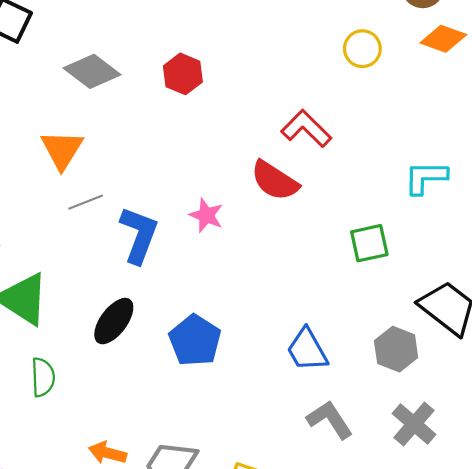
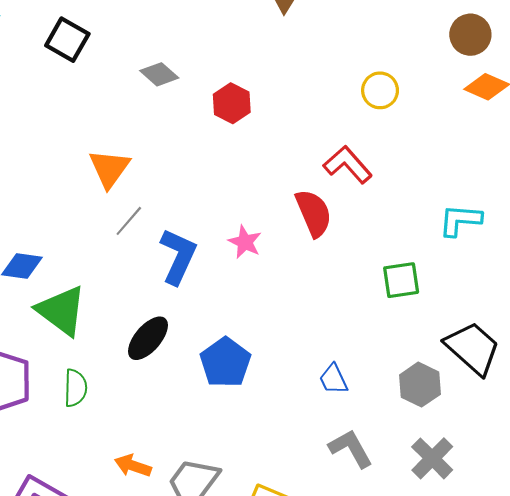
yellow circle: (362, 49) -> (380, 90), moved
gray diamond: (92, 71) -> (159, 74), moved, size x0.7
red semicircle: (275, 181) -> (314, 213), turned -150
gray line: (86, 202) -> (129, 221), turned -32
blue trapezoid: (307, 350) -> (334, 379), size x0.7

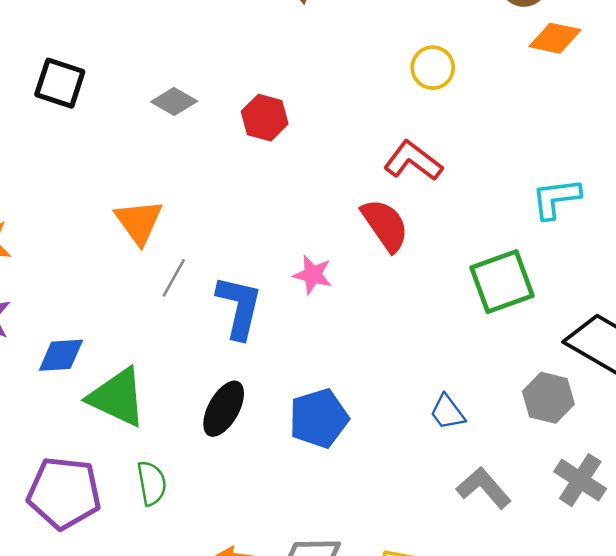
green square: (401, 280) -> (502, 282), size x1.4
blue pentagon: (225, 363) -> (319, 418), turned 30

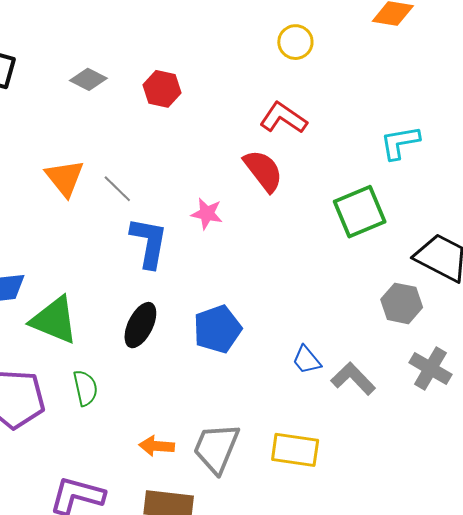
gray line: (174, 278) -> (117, 189), moved, turned -72
blue trapezoid: (448, 412) -> (307, 360), moved

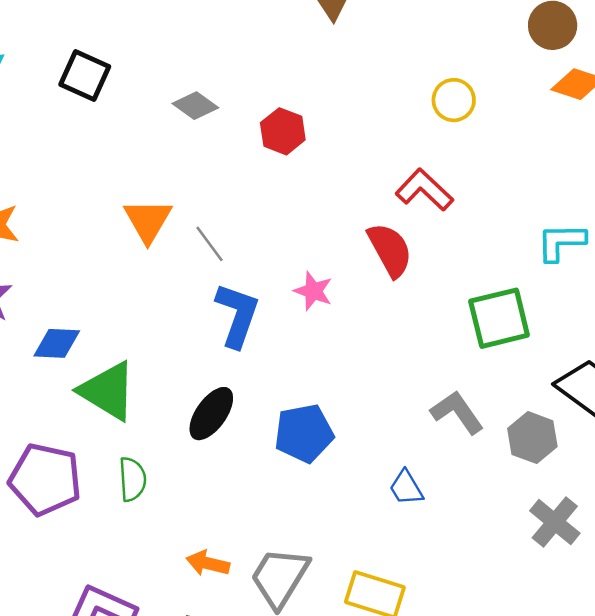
gray L-shape: (353, 379) -> (457, 412), moved

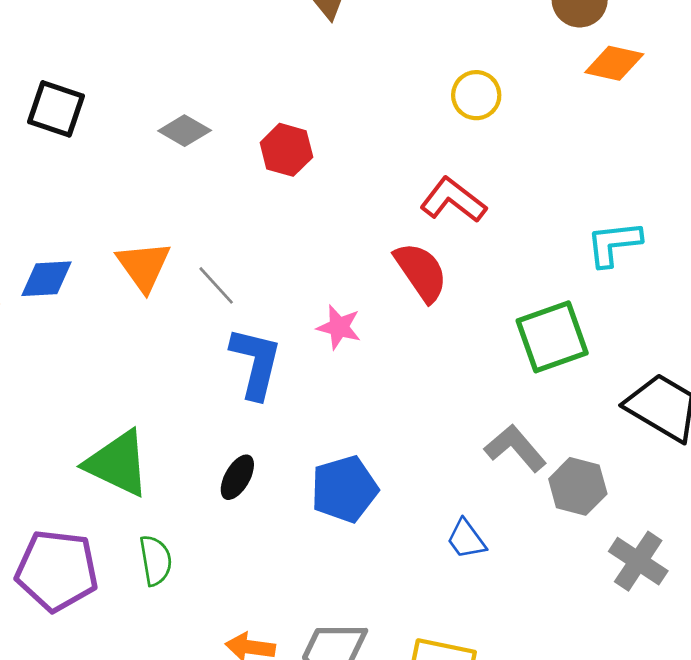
blue diamond: (57, 343) -> (47, 279), moved
black ellipse: (211, 414) -> (237, 477), size x0.7
gray hexagon: (532, 438) -> (578, 486), moved

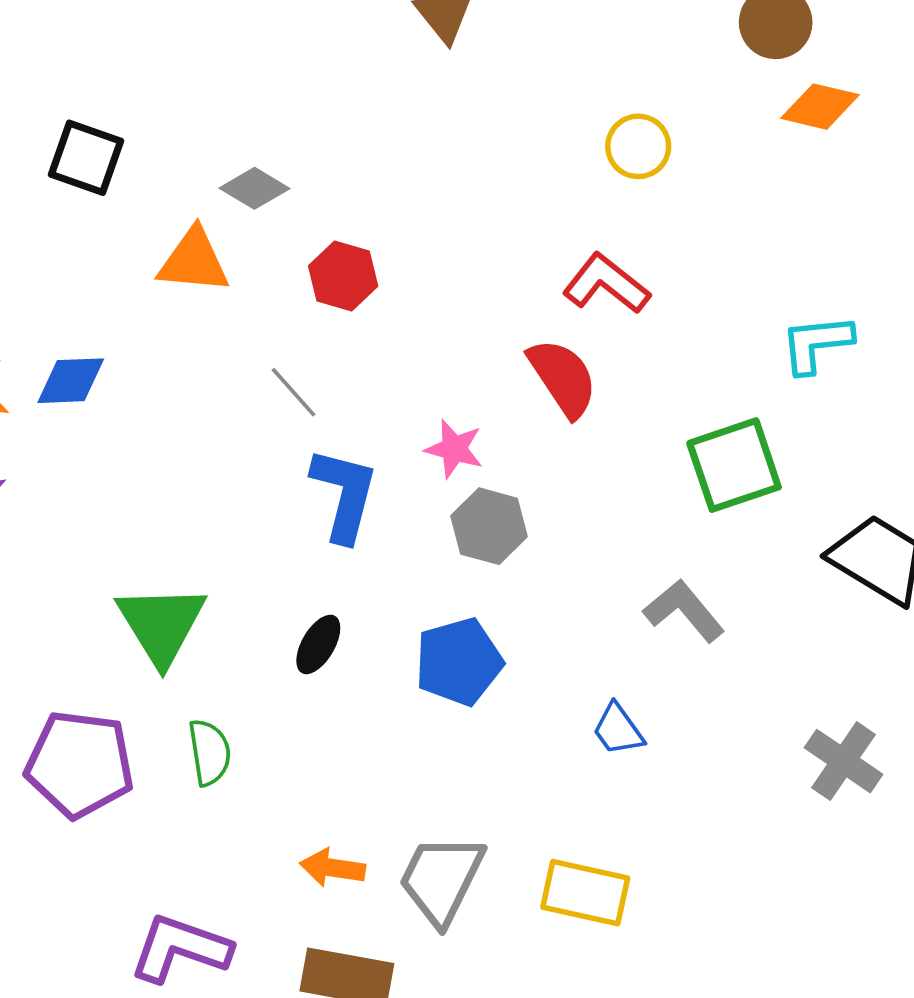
red hexagon: (286, 150) -> (343, 276), moved
orange triangle: (144, 266) -> (194, 261), moved, turned -50
green triangle: (118, 463) -> (161, 624), turned 32
gray hexagon: (578, 486) -> (489, 526), moved

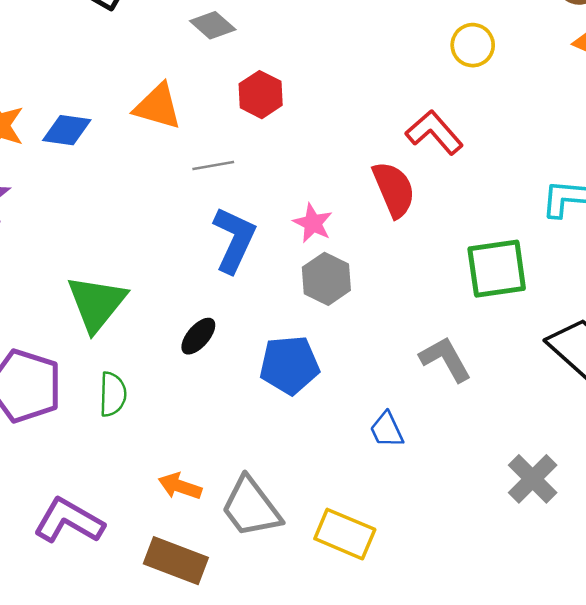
orange triangle: (194, 261) -> (158, 106), moved
gray line: (294, 392) -> (213, 166), turned -69
gray trapezoid: (441, 879) -> (251, 507), turned -74

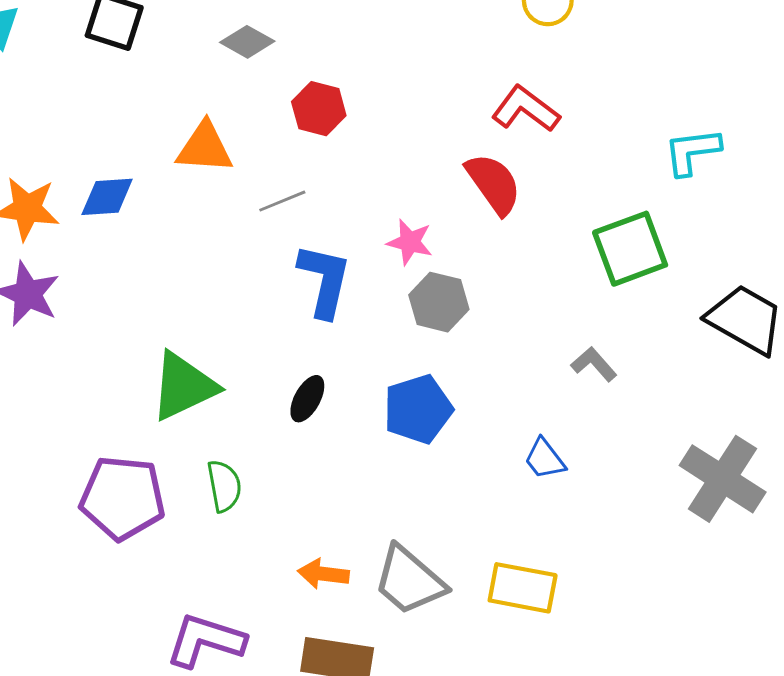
green triangle: (97, 303) -> (184, 386), turned 38
gray L-shape: (445, 359) -> (594, 364), size x0.7
gray cross: (533, 479) -> (723, 479), size x1.4

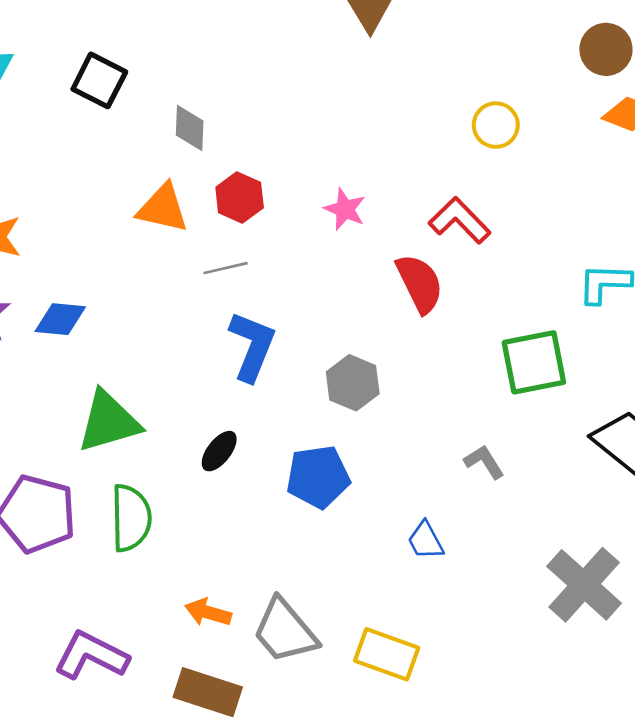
gray diamond: (247, 42) -> (190, 128), moved, turned 54
red hexagon: (319, 109) -> (240, 197), moved
blue diamond: (107, 197) -> (60, 319), moved
pink star: (410, 242) -> (345, 209), moved
green semicircle: (224, 486) -> (131, 518), size x1.4

